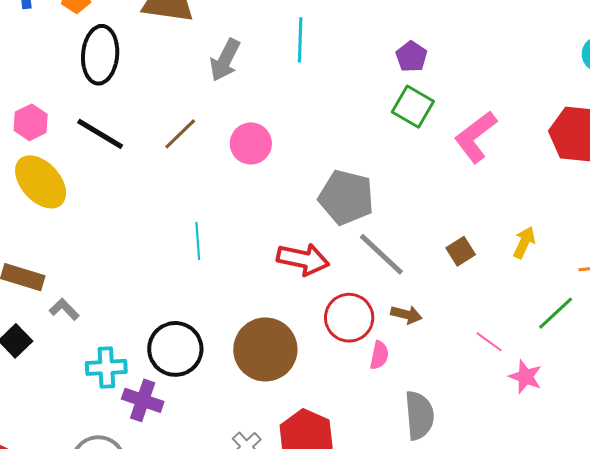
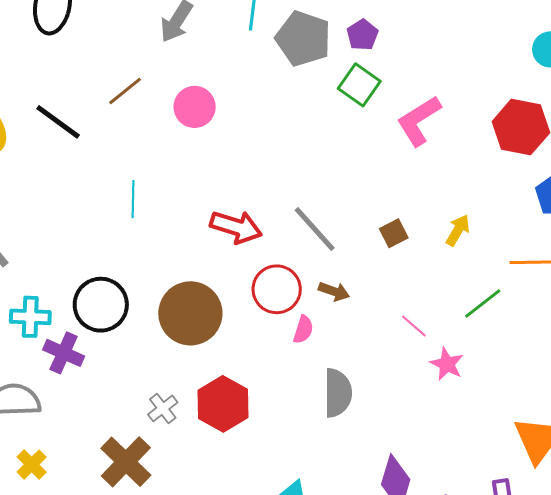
black line: (100, 134) -> (58, 122), moved
gray pentagon: (346, 197) -> (303, 39), moved

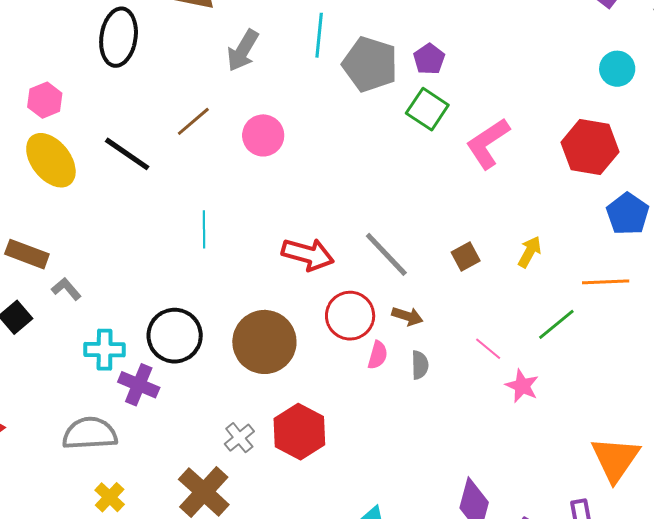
gray semicircle: (338, 393) -> (420, 365), moved, size x0.6

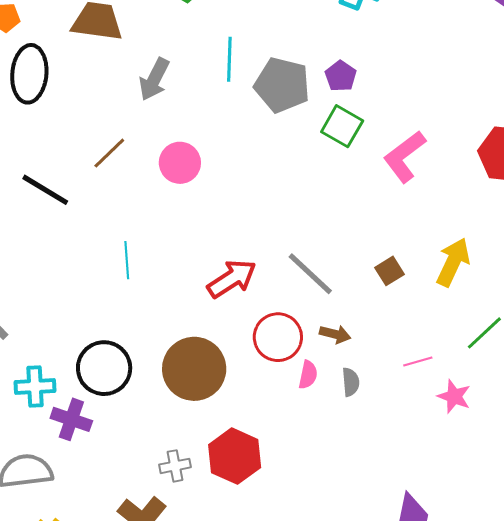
yellow arrow: (530, 252) -> (453, 262), size x1.5
red arrow: (308, 254) -> (232, 279), turned -45
pink line: (488, 349) -> (418, 362), turned -52
gray cross: (239, 438) -> (175, 466), turned 32

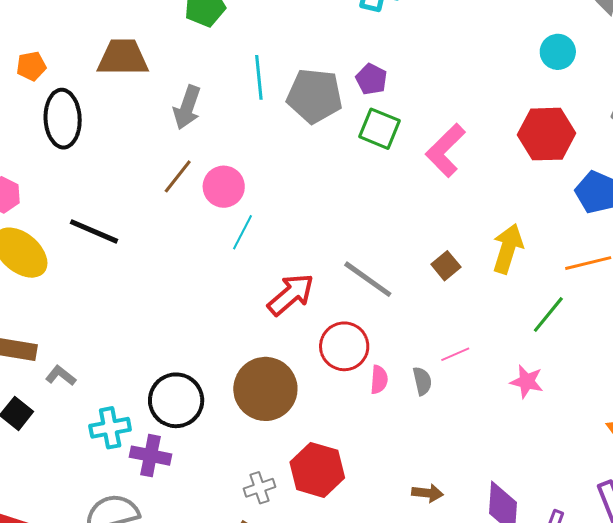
brown line: (109, 153) -> (178, 176), moved
cyan line: (127, 260) -> (243, 232), moved, turned 39
brown arrow: (335, 334) -> (428, 493), moved
pink line: (418, 362) -> (455, 354), moved

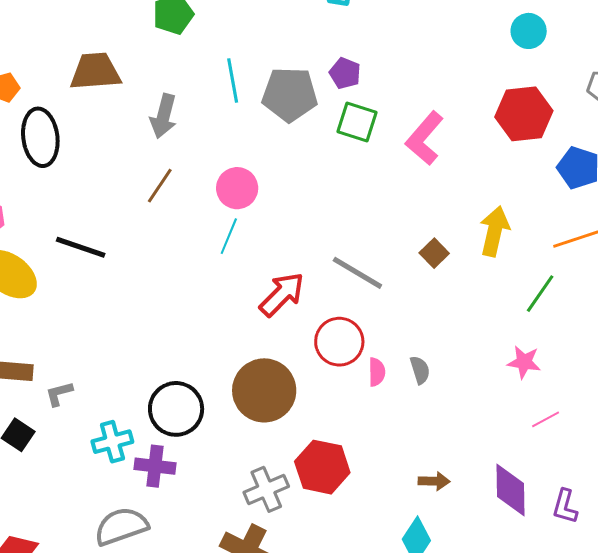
pink circle: (224, 187) -> (237, 188), moved
pink line: (455, 354) -> (546, 419), moved
gray L-shape: (61, 376) -> (59, 394), turned -48
gray cross: (260, 488) -> (266, 489), size x1.4

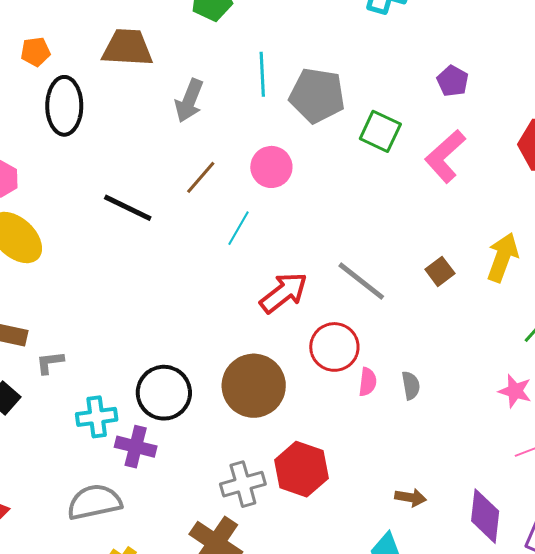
purple pentagon: (345, 73) -> (453, 81), moved
brown line: (160, 186) -> (201, 177), moved
pink circle: (237, 188) -> (271, 167), moved
black line: (81, 247) -> (128, 208), moved

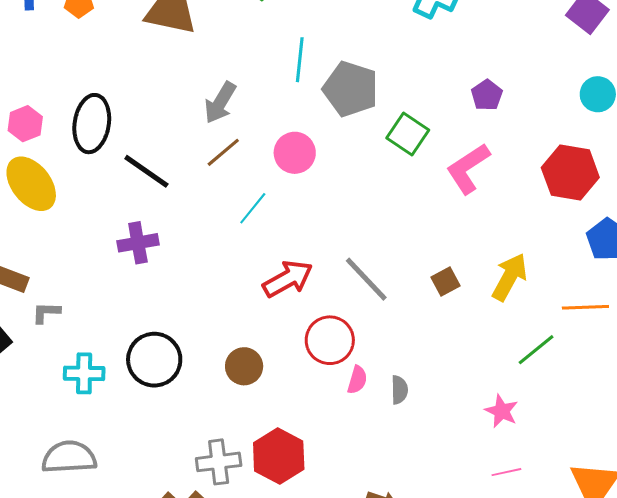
gray arrow: (189, 101) -> (220, 103), moved
black ellipse: (64, 106) -> (92, 124), moved
brown circle: (254, 386) -> (244, 366), size x0.6
purple cross: (136, 447) -> (138, 243), moved, turned -33

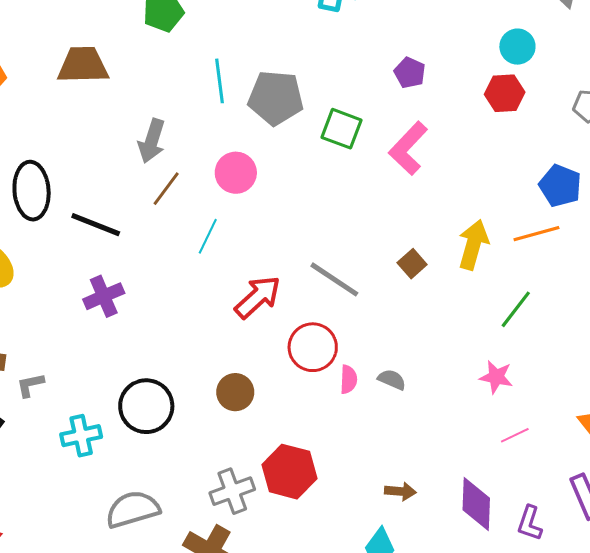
red hexagon: (570, 173) -> (505, 93), moved, size x0.7
orange line: (585, 307) -> (536, 234), moved
gray semicircle: (399, 390) -> (392, 380), turned -52
gray semicircle: (69, 457) -> (133, 509), moved

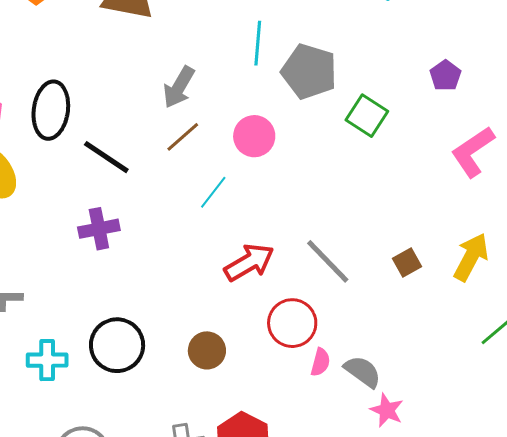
pink L-shape: (408, 148) -> (473, 152), moved
pink star: (496, 377) -> (387, 410), moved
gray semicircle: (392, 380) -> (363, 372), size x1.4

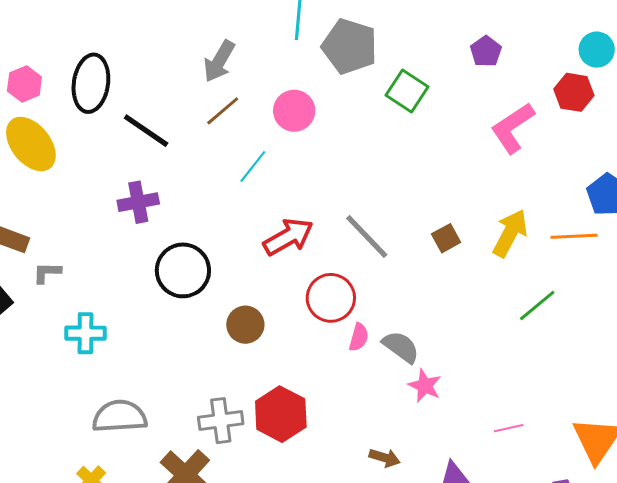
black circle: (117, 345) -> (183, 270), moved

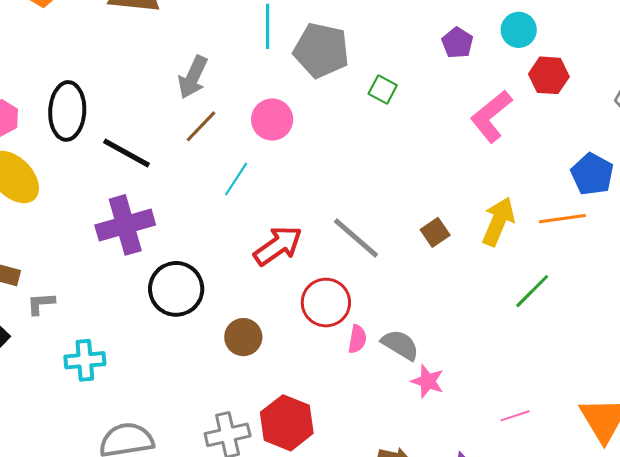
cyan circle: (597, 50) -> (519, 30), moved
green square: (407, 91) -> (383, 89), size x0.7
purple cross: (138, 202) -> (125, 225), size x1.4

